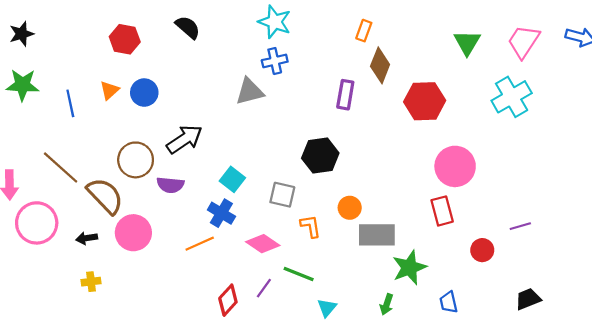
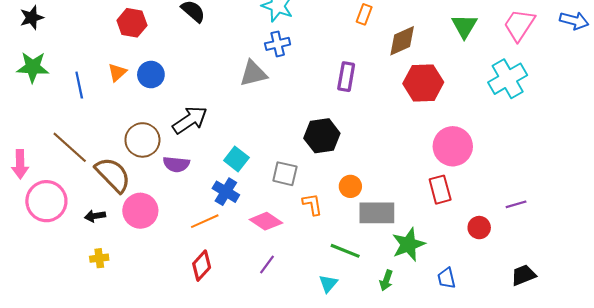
brown diamond: (380, 65) -> (402, 41), moved, turned 44
green line: (299, 274) -> (345, 251), moved
red diamond: (228, 300) -> (202, 266), moved

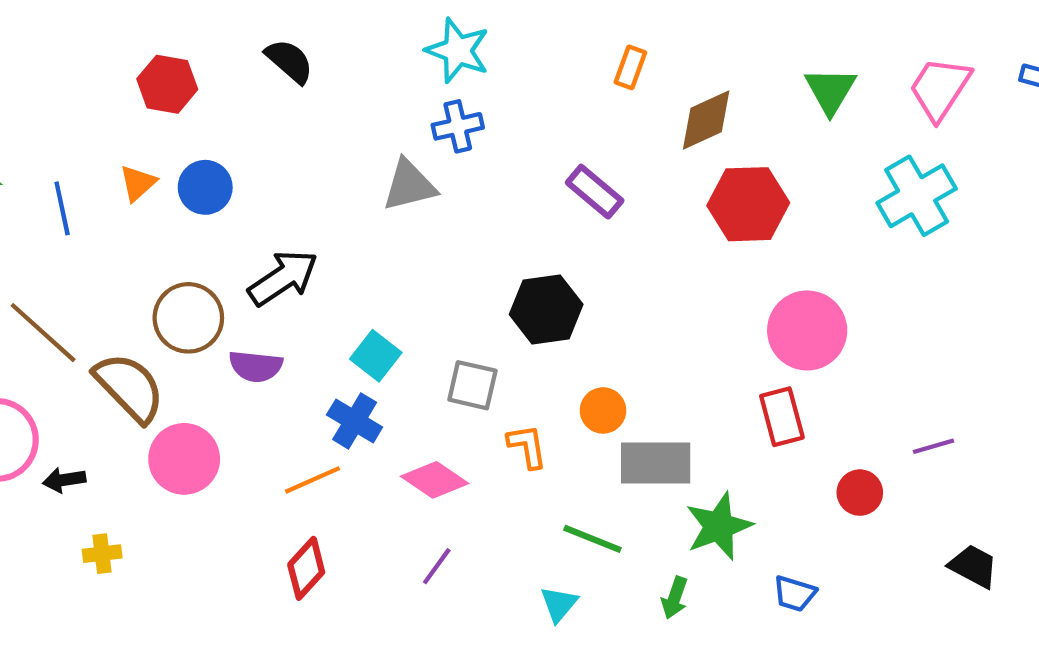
purple rectangle: (346, 77) -> (595, 192), turned -60
black arrow: (95, 216) -> (64, 480), moved
black trapezoid: (523, 275) -> (973, 566), moved, turned 50
blue trapezoid: (446, 278) -> (795, 594), turned -60

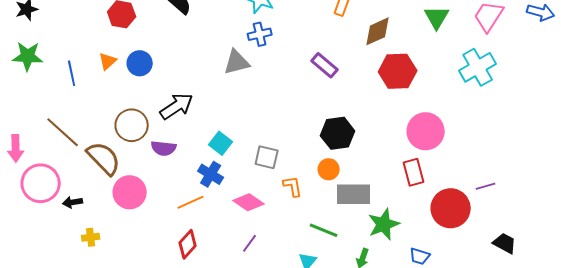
black hexagon: (546, 309) -> (338, 133), moved
red circle: (860, 493) -> (451, 208), size x1.8

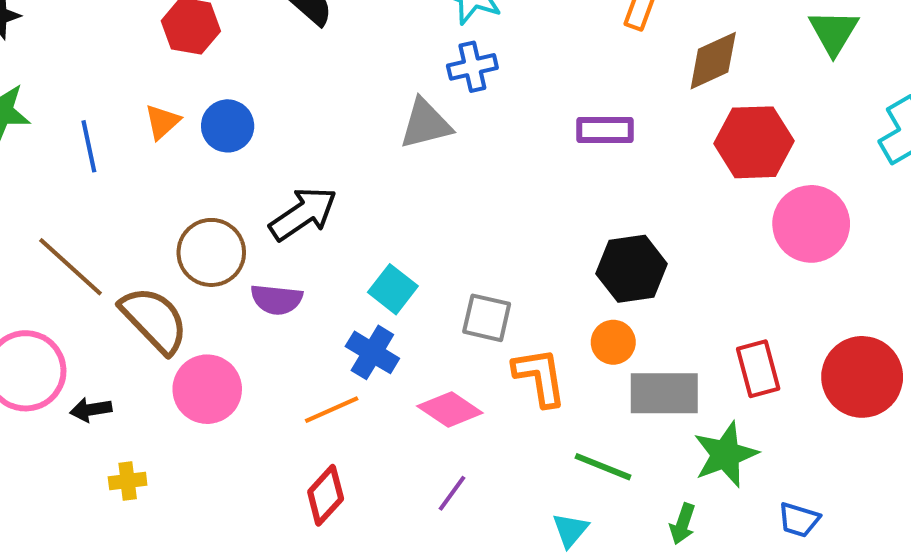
purple rectangle: (325, 65) -> (605, 130), turned -40
pink circle: (426, 131) -> (811, 224), moved
red rectangle: (414, 172) -> (758, 369), moved
orange L-shape: (293, 186) -> (540, 377), size x1.4
red circle: (451, 208) -> (862, 377), moved

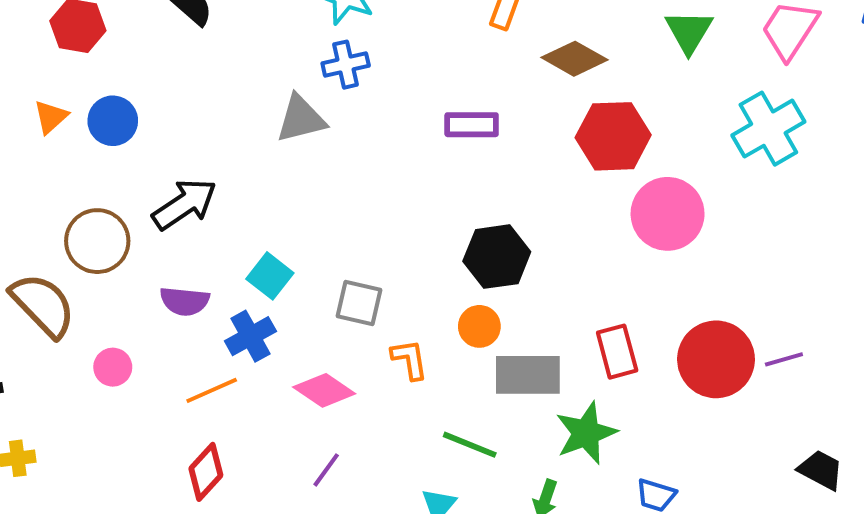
brown diamond: (713, 61) -> (574, 59), turned 54
purple semicircle: (277, 299) -> (185, 301), moved
blue cross: (372, 352) -> (250, 336), turned 30
orange L-shape: (540, 377) -> (410, 359), size x0.7
pink circle: (207, 389) -> (113, 367), moved, size x0.6

